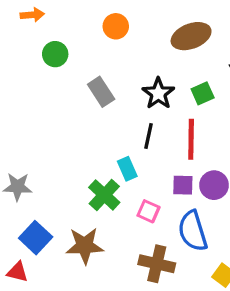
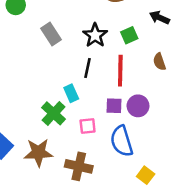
pink square: (149, 211) -> (88, 126), turned -30
brown cross: (157, 264) -> (79, 166), moved

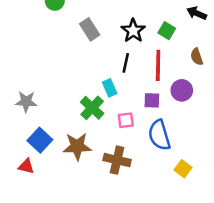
green square: (129, 35) -> (167, 31), turned -35
purple circle: (138, 106) -> (182, 90), moved

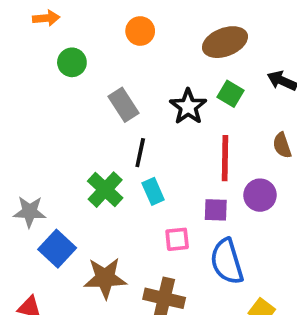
green square: (167, 31) -> (231, 94), moved
black line: (126, 63) -> (140, 153), moved
green cross: (92, 108) -> (105, 190), moved
blue square: (40, 140) -> (57, 249), moved

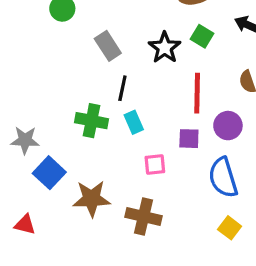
green cross: (105, 190) -> (92, 121), turned -32
blue semicircle: (227, 261) -> (223, 178), moved

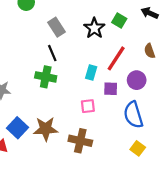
black line: (122, 88) -> (52, 53), moved, turned -35
red line: (197, 93) -> (116, 58), turned 32
cyan rectangle: (134, 122) -> (91, 73), moved, turned 40
blue square: (49, 173) -> (18, 128), moved

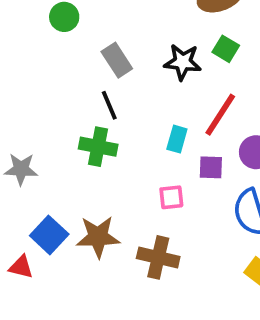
black star: (94, 28) -> (183, 62), turned -30

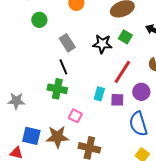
cyan rectangle: (177, 139) -> (99, 94), moved
pink square: (171, 197) -> (75, 116), moved, turned 32
blue square: (49, 235) -> (31, 136), turned -30

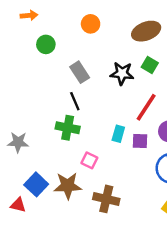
blue square: (31, 136) -> (36, 184), turned 30

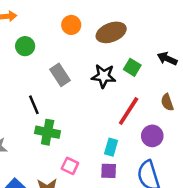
brown ellipse: (146, 31) -> (111, 32), moved
black line: (75, 101) -> (34, 105), moved
cyan rectangle: (118, 134) -> (111, 147), moved
purple square: (140, 141) -> (109, 171), moved

